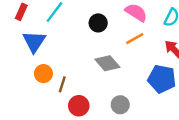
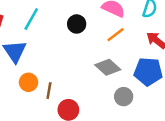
gray diamond: (107, 63) -> (108, 67), moved
gray circle: (120, 105) -> (124, 97), moved

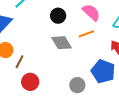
gray diamond: (108, 67) -> (61, 43), moved

